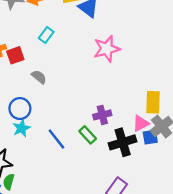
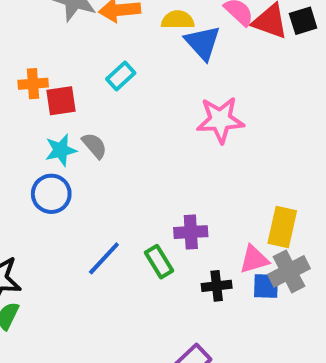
cyan star: (21, 128) -> (61, 150), moved
blue line: (56, 139) -> (104, 258), turned 70
black cross: (123, 142) -> (217, 286), size x0.6

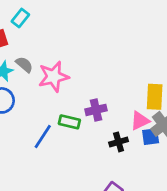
cyan rectangle: (121, 76) -> (20, 18), moved
pink star: (220, 120) -> (54, 77), moved
green rectangle: (159, 262) -> (69, 122), moved, turned -36

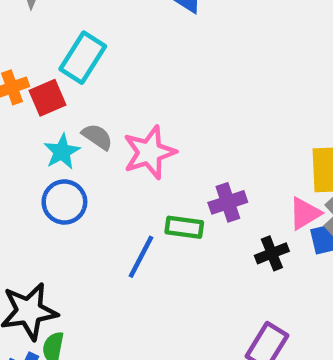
cyan rectangle: (20, 18) -> (83, 58), size x1.5

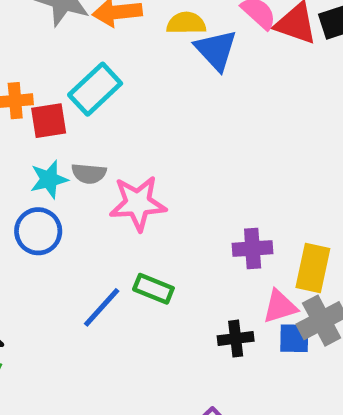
gray semicircle: (97, 137) -> (89, 174), turned 136
purple cross: (228, 202) -> (253, 249), moved

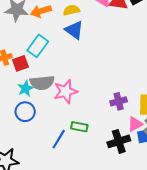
blue triangle: (216, 50) -> (74, 30), moved
gray semicircle: (89, 174) -> (42, 83), size x1.6
black cross: (236, 339) -> (119, 141), size x1.5

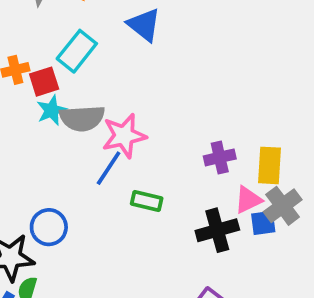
cyan star: (25, 88) -> (52, 110), moved
blue circle: (25, 112) -> (49, 227), moved
blue line: (59, 139) -> (109, 168), moved

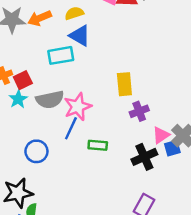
cyan rectangle: (77, 51) -> (61, 55), moved, turned 50
cyan star: (52, 110) -> (18, 99), moved
yellow rectangle: (269, 165) -> (124, 84), moved
blue circle: (49, 227) -> (36, 151), moved

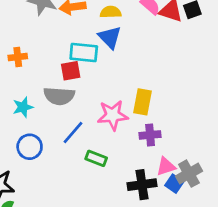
red square: (23, 80) -> (71, 71), moved
cyan star: (18, 99) -> (23, 107), moved
pink star: (78, 107) -> (113, 115), moved
blue square: (172, 148) -> (174, 184), turned 35

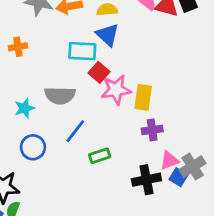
orange cross: (18, 57) -> (18, 47), moved
red square: (71, 71) -> (99, 72), moved, turned -36
pink star: (113, 115) -> (116, 90), moved
green rectangle: (96, 158) -> (100, 156), turned -36

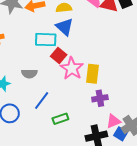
pink star: (116, 90) -> (72, 68), turned -30
gray semicircle: (60, 95) -> (29, 74), size x0.7

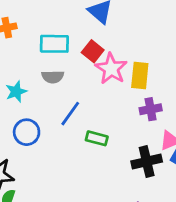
cyan rectangle: (46, 40) -> (54, 44), moved
green rectangle: (60, 119) -> (97, 138), turned 35

